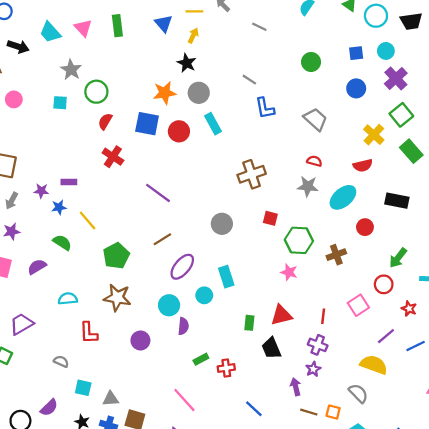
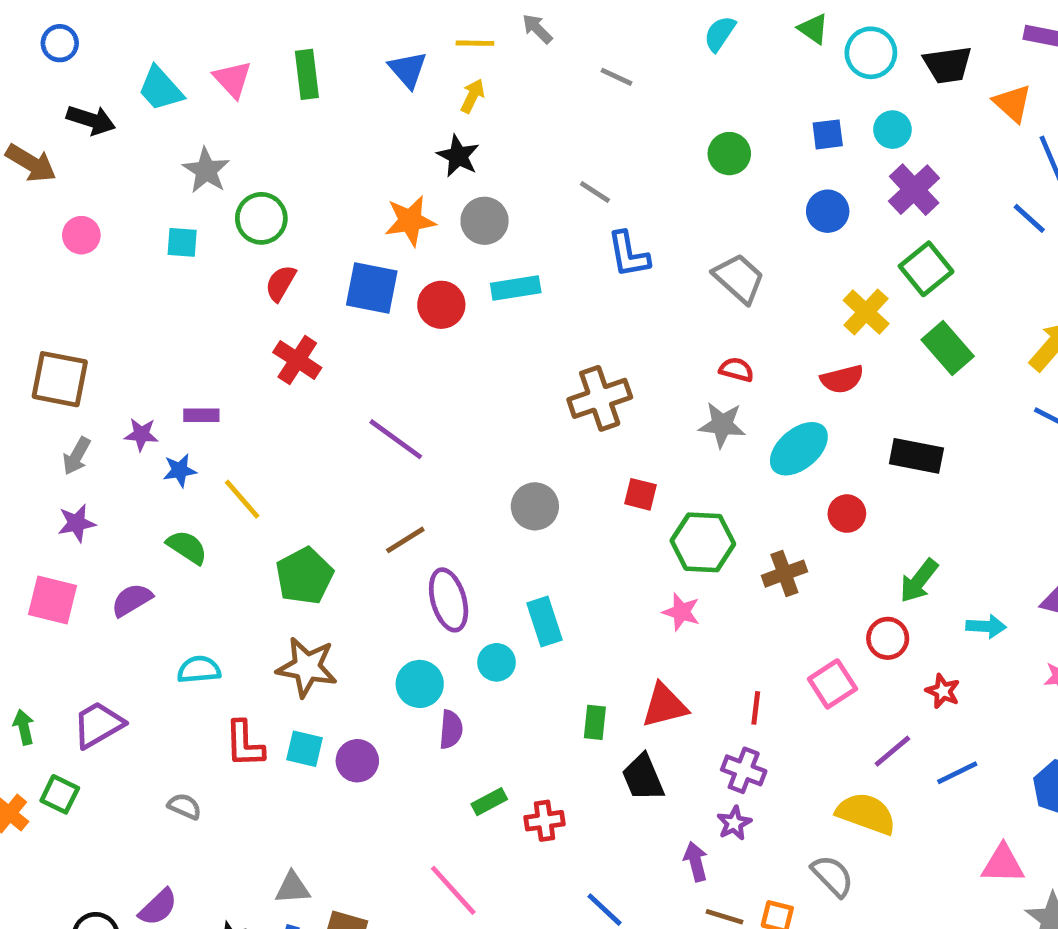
cyan rectangle: (213, 124) -> (516, 288), turned -70
purple ellipse: (182, 267) -> (449, 600), turned -56
cyan square: (83, 388) -> (305, 749), moved

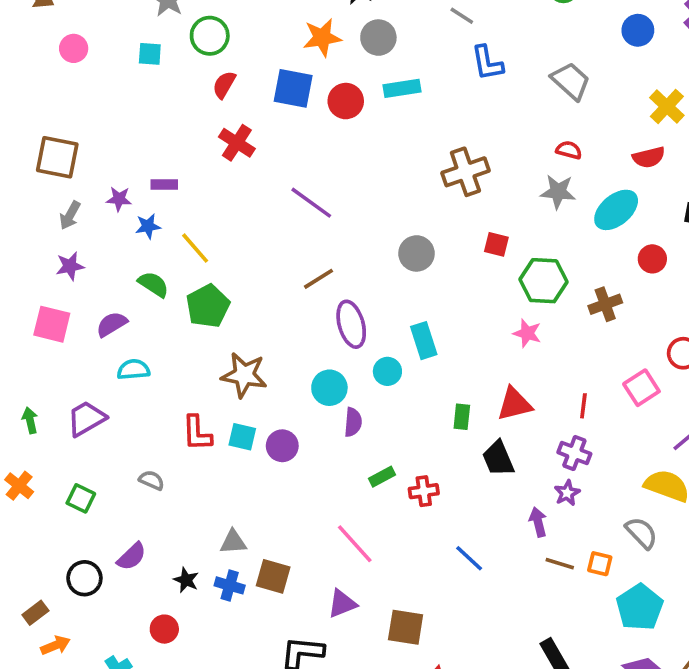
green pentagon: (305, 576) -> (208, 306), moved
cyan semicircle: (199, 670) -> (133, 370), moved
green square: (60, 794) -> (81, 498), moved

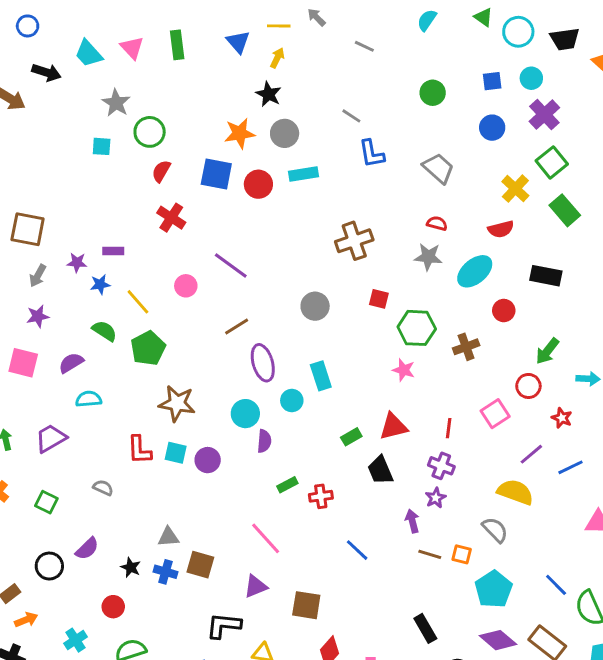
pink circle: (74, 48) -> (186, 286), moved
green rectangle: (462, 417) -> (351, 437), turned 54

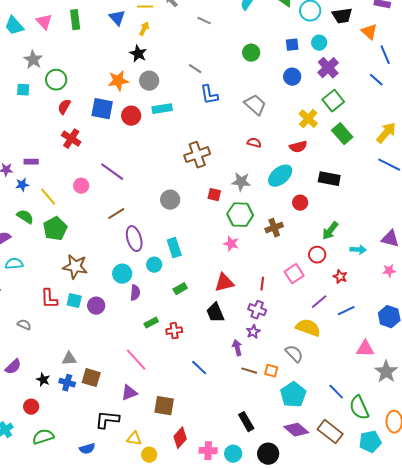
gray star: (428, 257) -> (241, 182), moved
green rectangle: (351, 437) -> (180, 289), moved

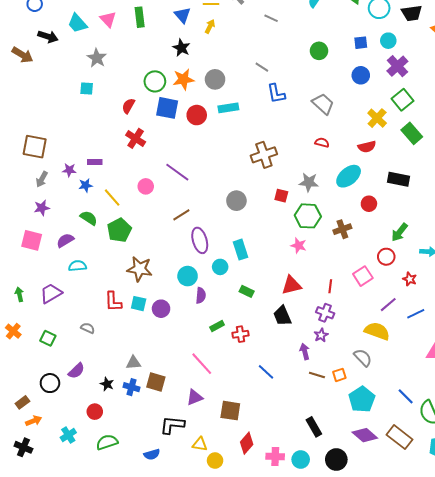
black star: (138, 54) -> (181, 48), moved
green circle: (56, 80) -> (155, 81), moved
green rectangle: (180, 289) -> (247, 291), turned 56
orange square: (271, 371) -> (339, 375), turned -32

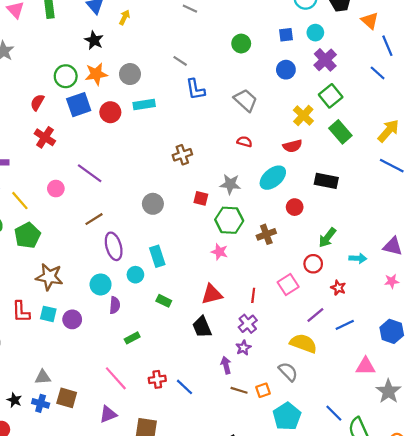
blue square: (167, 108) -> (79, 105), turned -30
brown cross: (264, 155) -> (182, 155), size x0.7
purple cross: (325, 313) -> (248, 324), turned 30
red cross: (241, 334) -> (157, 379), moved

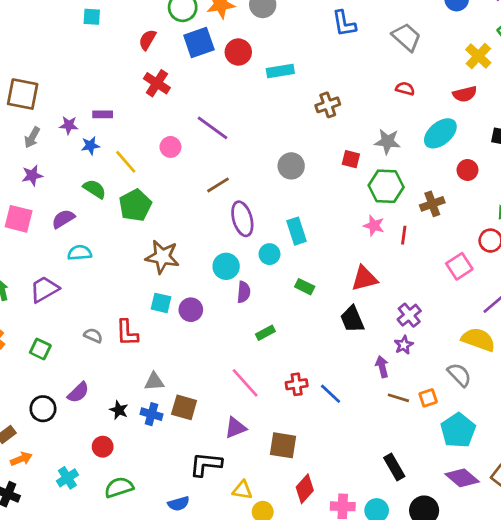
cyan rectangle: (144, 105) -> (280, 71), moved
red line: (253, 295) -> (404, 235), moved
red L-shape: (21, 312) -> (127, 333), moved

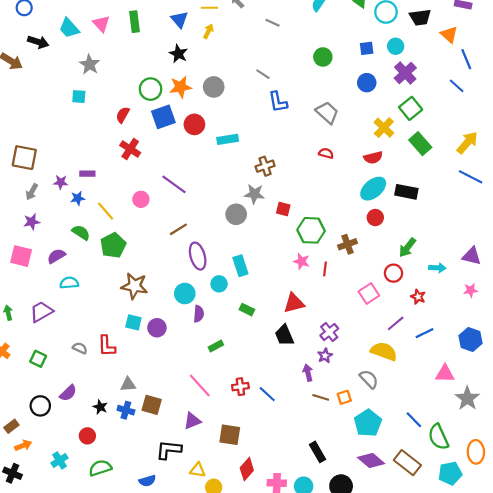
cyan ellipse: (440, 133) -> (373, 189), moved
gray star: (387, 142) -> (254, 194), moved

